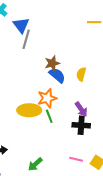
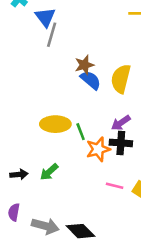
yellow semicircle: (81, 74) -> (121, 79), size x1.6
orange star: (47, 98) -> (98, 149), moved
purple arrow: (81, 109) -> (121, 123), turned 91
green arrow: (35, 164) -> (49, 172), moved

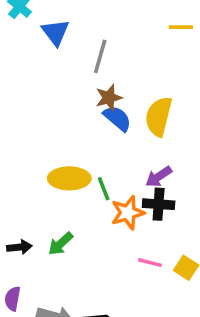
gray line: (52, 35) -> (100, 56), moved

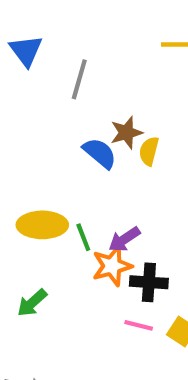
brown star: (109, 98) -> (126, 133), moved
yellow semicircle: (159, 117) -> (149, 151), size x0.6
purple arrow: (159, 177) -> (124, 239), moved
black cross: (159, 204) -> (149, 282), moved

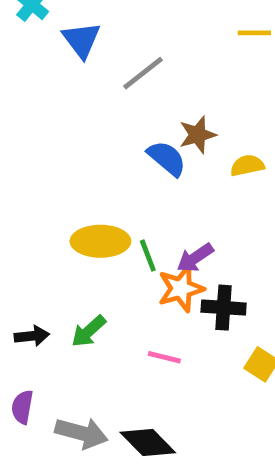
gray line: (79, 79) -> (143, 73), turned 36
yellow semicircle: (149, 151) -> (247, 165), moved, turned 64
pink line: (139, 325) -> (164, 357), moved

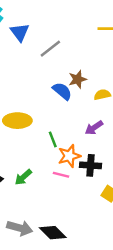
yellow ellipse: (100, 241) -> (17, 121), moved
purple arrow: (195, 258) -> (94, 128), moved
pink line: (164, 357) -> (61, 175), moved

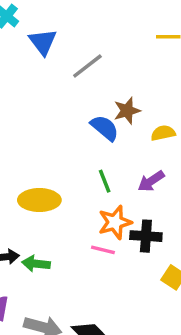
yellow ellipse: (17, 121) -> (39, 200), moved
green line: (53, 139) -> (105, 181), moved
green arrow: (23, 177) -> (36, 264), moved, turned 48

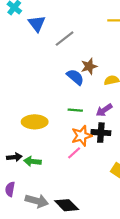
green line: (105, 181) -> (75, 110), turned -64
black cross: (146, 236) -> (101, 133), moved
pink line: (103, 250) -> (74, 153), turned -56

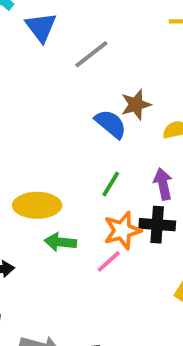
green line: (75, 110) -> (111, 184), turned -64
purple arrow: (104, 110) -> (163, 184), turned 112
green arrow: (32, 161) -> (60, 242), moved

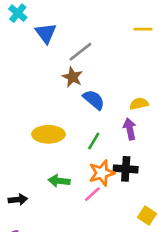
brown star: (136, 105) -> (72, 77), moved, turned -30
purple arrow: (163, 184) -> (130, 129), moved
yellow ellipse: (37, 205) -> (48, 134), moved

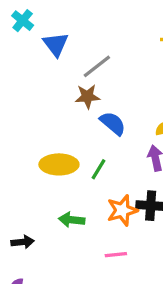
brown star: (72, 77) -> (87, 96), turned -30
green line: (94, 141) -> (99, 169), moved
pink line: (92, 194) -> (116, 255), moved, turned 36

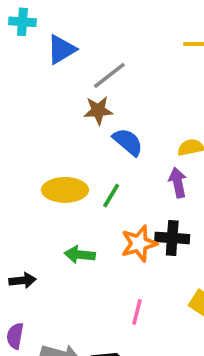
cyan cross: (23, 21) -> (22, 22), turned -35
blue triangle: (56, 44) -> (61, 49), turned 36
pink line: (116, 255) -> (137, 312), moved, turned -70

